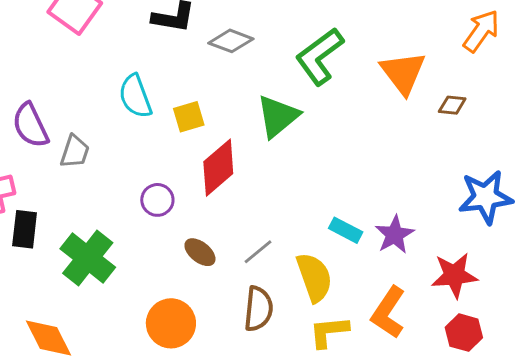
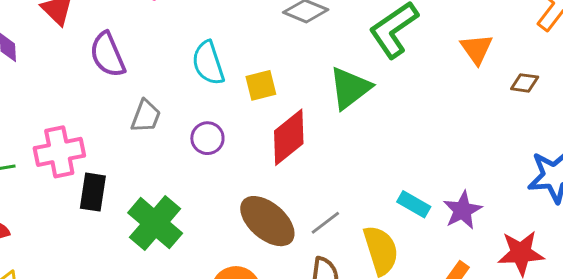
orange triangle: (403, 73) -> (477, 49), size x0.7
purple semicircle: (30, 125) -> (108, 55), moved
purple circle: (157, 200) -> (207, 138), moved
brown ellipse: (200, 252) -> (267, 221), size x1.8

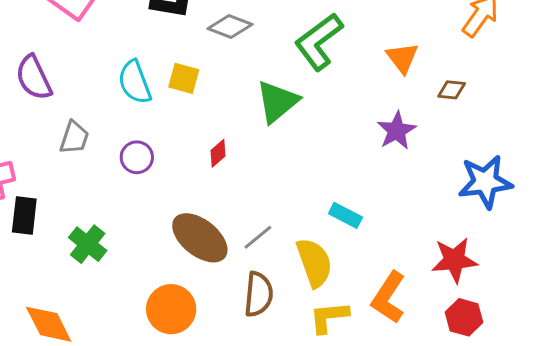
yellow square: (261, 85) -> (184, 78), moved, turned 32
red diamond: (289, 137) -> (218, 153), size x0.5
purple star: (462, 210) -> (397, 131), moved
green cross: (155, 223) -> (88, 244), size x0.7

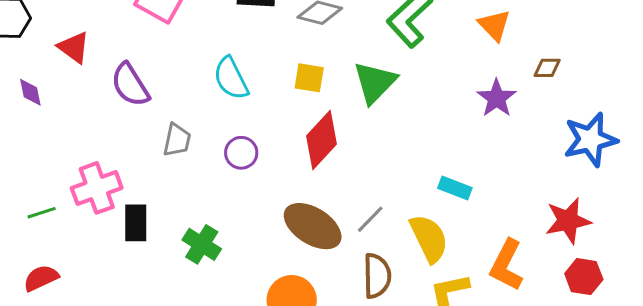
yellow square: (184, 78) -> (309, 78), moved
brown diamond: (452, 90) -> (547, 68), moved
red diamond: (218, 153) -> (321, 140), size x2.0

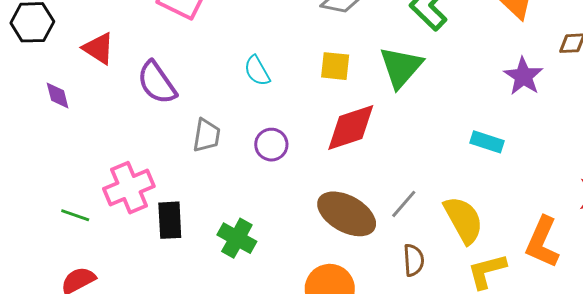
cyan semicircle: (231, 78) -> (257, 71), size x0.7
red diamond: (321, 140) -> (351, 127), turned 32
cyan rectangle: (455, 188) -> (487, 142), moved
green line: (42, 213) -> (75, 215), turned 40
brown semicircle: (377, 276) -> (414, 260), size x0.7

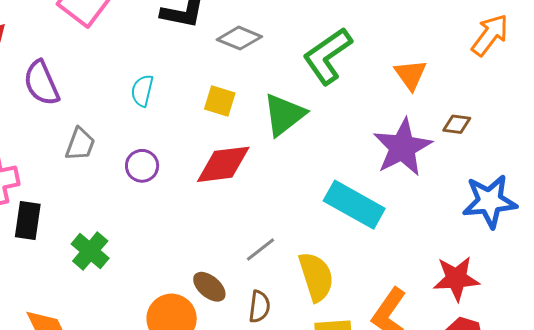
cyan semicircle: (257, 71) -> (142, 91), turned 32
purple star: (523, 76) -> (402, 147), size x1.5
cyan rectangle: (487, 142) -> (354, 205), size x1.8
brown ellipse: (347, 214) -> (209, 287), moved, size x0.6

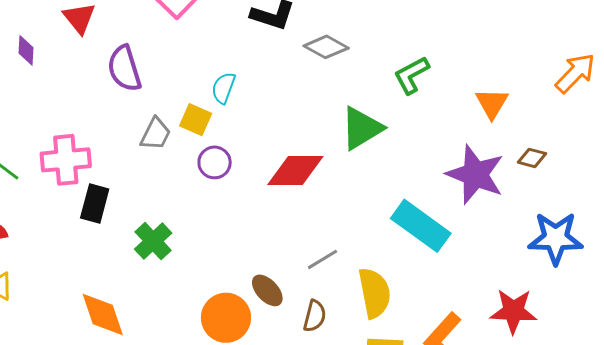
green L-shape: (327, 56) -> (411, 75), size x0.7
yellow square: (220, 101) -> (196, 120), moved
purple star: (402, 147) -> (475, 174), turned -30

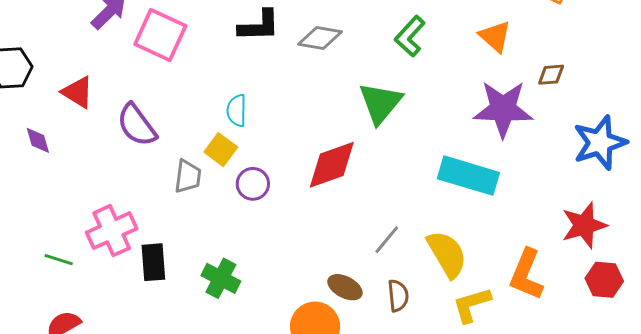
yellow square: (196, 120) -> (221, 150), turned 32

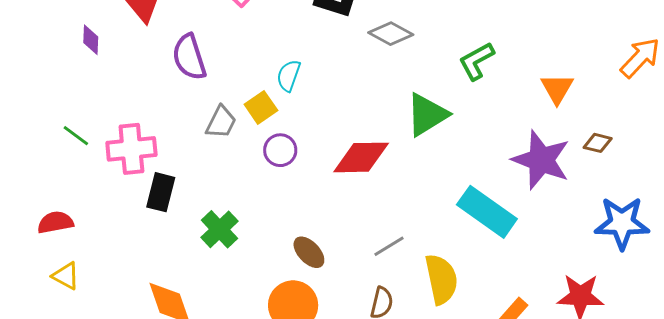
green line: (59, 260) -> (76, 136), moved
brown ellipse: (345, 287) -> (309, 252), moved

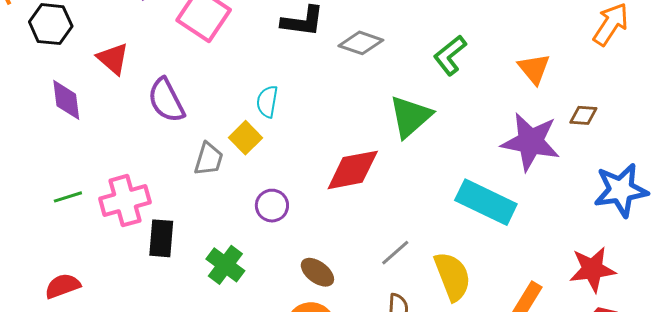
purple diamond: (91, 40) -> (66, 100), size x1.4
green line: (76, 136) -> (68, 197), turned -44
purple circle: (280, 150) -> (272, 206), moved

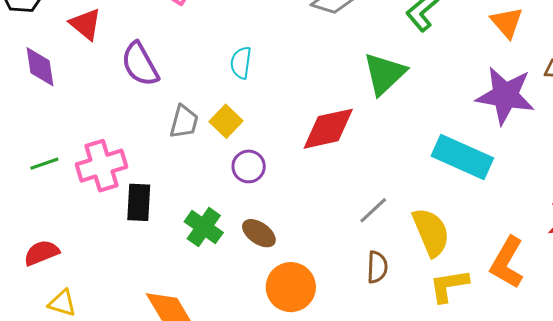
yellow square: (246, 138) -> (226, 121), moved
brown ellipse: (317, 272) -> (259, 233), moved

